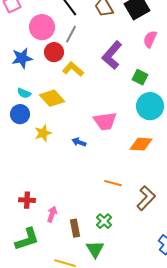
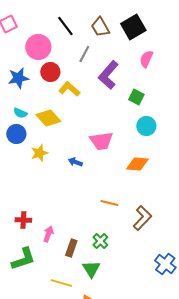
gray line: (71, 34) -> (84, 54), moved
cyan circle: (150, 106) -> (146, 126), size x0.7
brown rectangle: (75, 228) -> (71, 248), turned 30

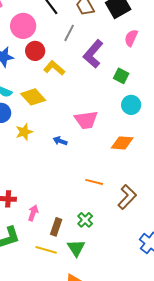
yellow line: (61, 283) -> (46, 250), moved

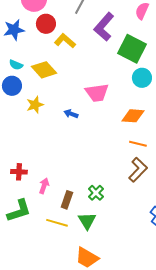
green square: (121, 76) -> (132, 49), size x1.8
orange line: (94, 182) -> (138, 144), moved

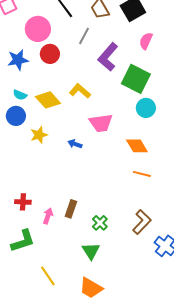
yellow L-shape: (65, 41) -> (80, 91), moved
orange diamond: (133, 116) -> (137, 146), turned 55
brown L-shape: (138, 170) -> (142, 222), moved
brown rectangle: (67, 200) -> (71, 209), moved
yellow line: (57, 223) -> (48, 276), moved, turned 40

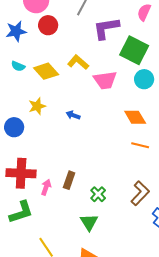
purple L-shape: (108, 57) -> (106, 28), turned 40
blue circle: (16, 116) -> (14, 127), moved
pink trapezoid: (101, 123) -> (105, 80), moved
red cross: (23, 202) -> (21, 173), size x1.8

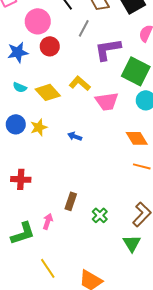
blue circle: (14, 127) -> (16, 124), moved
red cross: (21, 173) -> (21, 179), moved, size x0.7
pink arrow: (46, 187) -> (48, 221), moved
green triangle: (89, 222) -> (132, 243), moved

